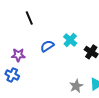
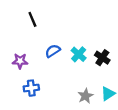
cyan cross: (70, 40) -> (79, 54), moved
blue cross: (12, 75) -> (31, 88), moved, turned -32

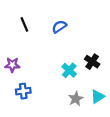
blue semicircle: (53, 51) -> (59, 27), moved
cyan cross: (79, 54) -> (69, 70), moved

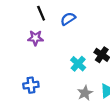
black line: (24, 24) -> (41, 13), moved
purple star: (12, 65) -> (35, 38), moved

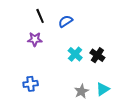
cyan cross: (78, 64) -> (75, 54), moved

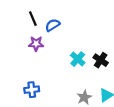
black line: (40, 16) -> (33, 19), moved
blue semicircle: (66, 21) -> (53, 25), moved

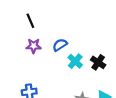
blue semicircle: (53, 25) -> (60, 45), moved

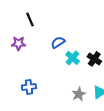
purple star: (34, 46) -> (19, 43), moved

